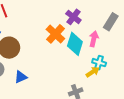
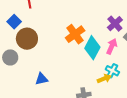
purple cross: (73, 17) -> (115, 24), moved
blue triangle: (21, 77) -> (42, 79), moved

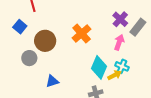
brown circle: (27, 39) -> (45, 41), moved
cyan diamond: (92, 48) -> (99, 67), moved
gray circle: (10, 57) -> (29, 58), moved

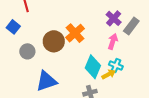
brown circle: (45, 41) -> (54, 41), moved
gray circle: (29, 58) -> (27, 51), moved
blue triangle: (52, 81) -> (46, 81), size x1.6

